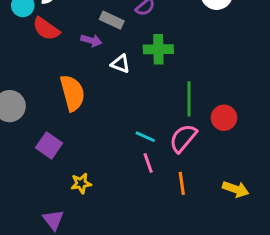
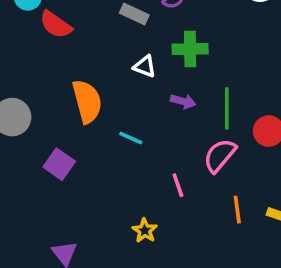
purple arrow: (91, 40) -> (183, 101), moved
cyan line: (145, 137) -> (131, 138), moved
yellow star: (81, 183) -> (145, 231), moved, turned -30
orange line: (182, 183) -> (237, 210), moved

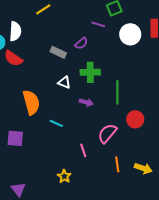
green line: (227, 108) -> (117, 92), moved
purple square: (59, 164) -> (15, 138), turned -30

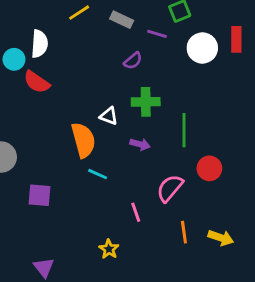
gray rectangle: (58, 52) -> (122, 20), moved
orange semicircle: (31, 102) -> (83, 140), moved

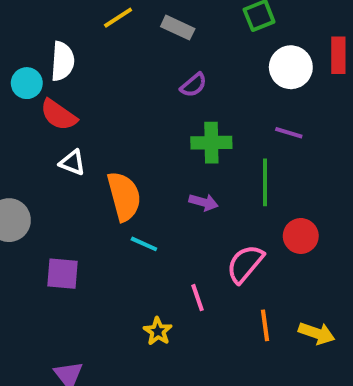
purple line: (157, 34) -> (289, 133), moved
white triangle: (109, 116) -> (72, 163), moved
yellow star: (109, 249) -> (158, 331), moved

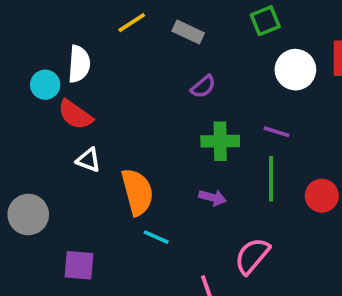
purple line: (289, 133) -> (277, 132), moved
red circle: (301, 236) -> (322, 196), moved

